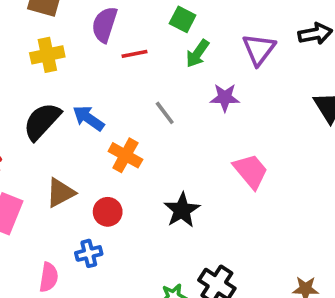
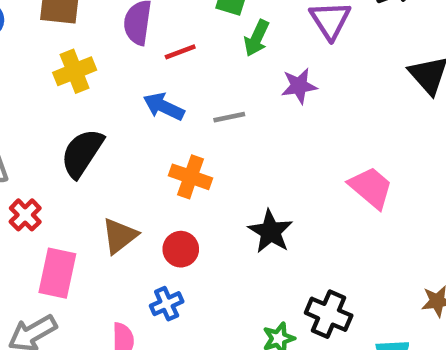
gray line: (165, 113) -> (229, 117), turned -55
blue arrow: (88, 118) -> (164, 107), moved
pink trapezoid: (251, 171) -> (371, 187), moved

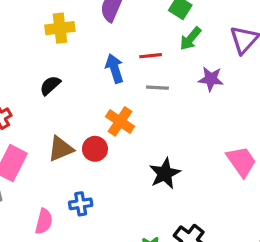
red line: (180, 52) -> (151, 56), moved
blue arrow: (164, 107) -> (115, 69), turned 32
black semicircle: (82, 153) -> (50, 85), size x0.6
red circle: (181, 249) -> (95, 149), moved

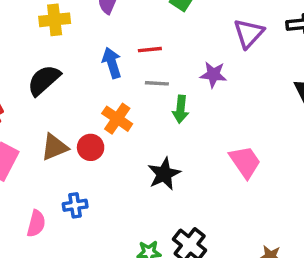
green arrow: (190, 39) -> (181, 109), moved, turned -35
black semicircle: (50, 85) -> (44, 80), size x1.5

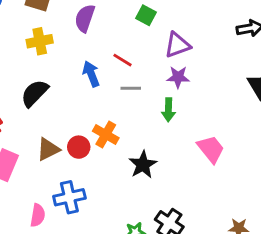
purple triangle: (249, 33) -> (177, 45), moved, turned 32
red line: (150, 50) -> (123, 60), turned 42
green arrow: (181, 109) -> (168, 110), moved
orange cross: (117, 119) -> (106, 134), moved
blue cross: (75, 205) -> (69, 197), size x1.5

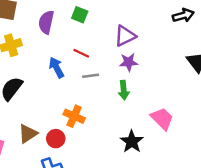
green square: (146, 15) -> (80, 15), moved
red circle: (79, 147) -> (56, 139), moved
black star: (143, 165) -> (132, 142), moved

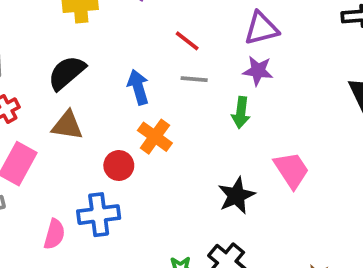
blue arrow: (56, 67) -> (138, 87), moved
brown triangle: (28, 134) -> (67, 125), moved, turned 30

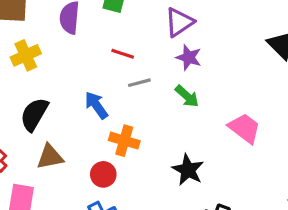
purple star: (258, 71) -> (189, 57), turned 30
green arrow: (241, 113) -> (187, 96), turned -35
black star: (236, 196) -> (188, 170), moved

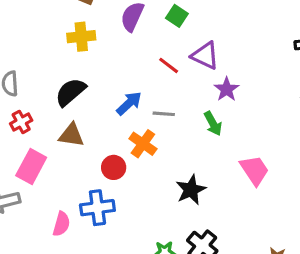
purple triangle: (179, 22) -> (205, 56), moved, turned 40
gray line: (139, 83) -> (164, 114), moved
blue arrow: (96, 105) -> (129, 103), turned 64

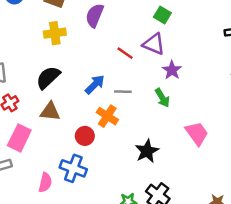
green square: (177, 16) -> (162, 15), moved
blue cross: (97, 208) -> (73, 168), turned 30

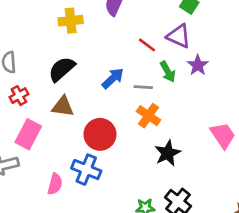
green arrow: (162, 98) -> (168, 72), moved
orange cross: (107, 116) -> (148, 116), moved
red circle: (85, 136) -> (100, 134), size x1.5

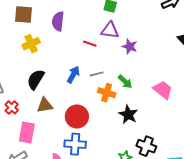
green arrow: (168, 72) -> (125, 82), moved

